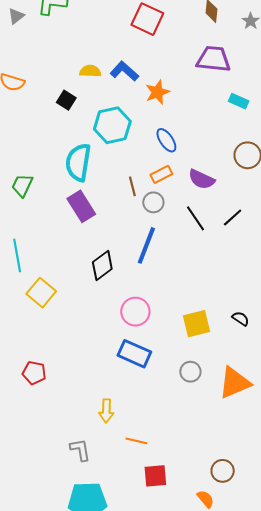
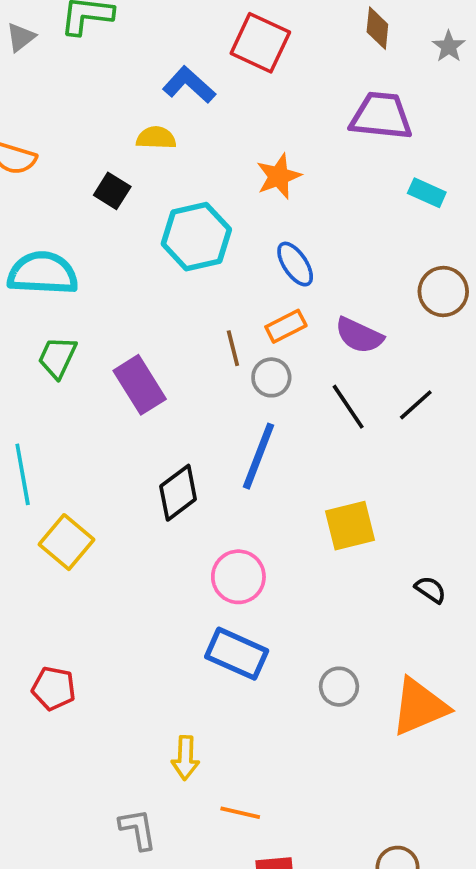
blue L-shape: (124, 71) -> (189, 85), moved
cyan semicircle: (78, 162) -> (43, 273), moved, turned 84
green trapezoid: (22, 185) -> (57, 357), moved
yellow square: (196, 324) -> (350, 526), moved

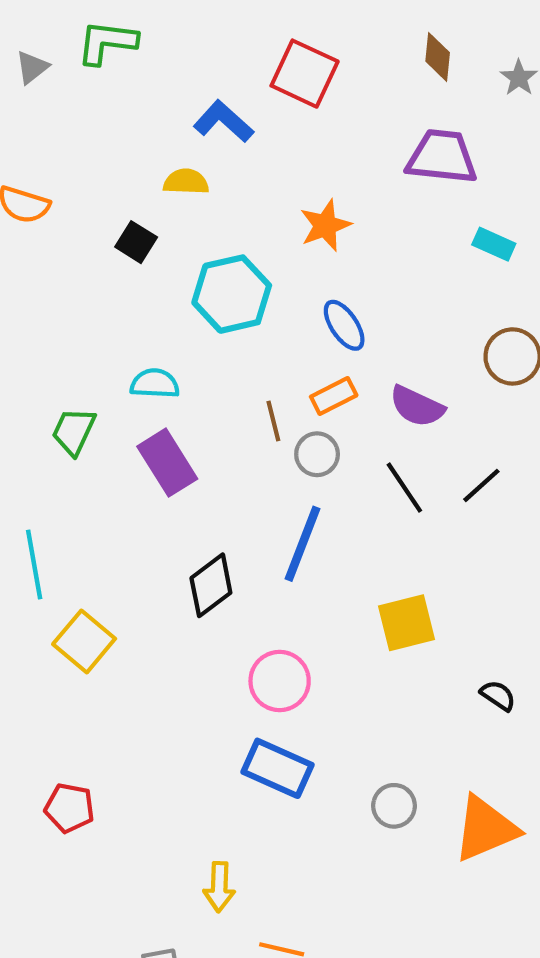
cyan semicircle: (43, 273) -> (155, 384), moved, size x0.6

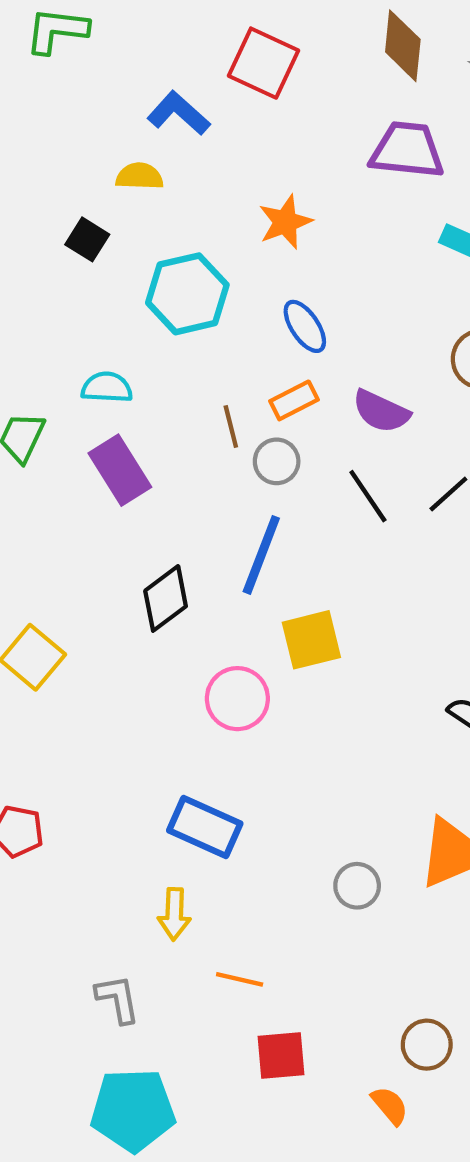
brown diamond: (438, 57) -> (403, 46), size x1.4
yellow square: (406, 623) -> (311, 640), moved
blue rectangle: (278, 768) -> (205, 827), moved
gray circle: (394, 806) -> (357, 886), moved

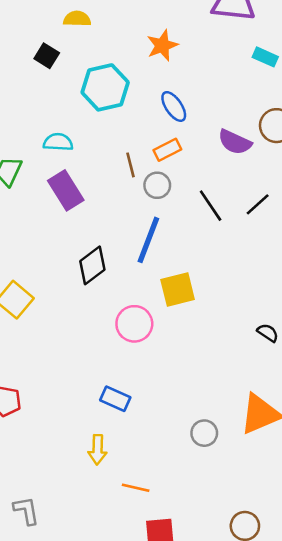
purple semicircle: (381, 411) -> (235, 142), moved
blue rectangle: (205, 827) -> (115, 399), size x0.7
gray L-shape: (118, 999) -> (26, 511), moved

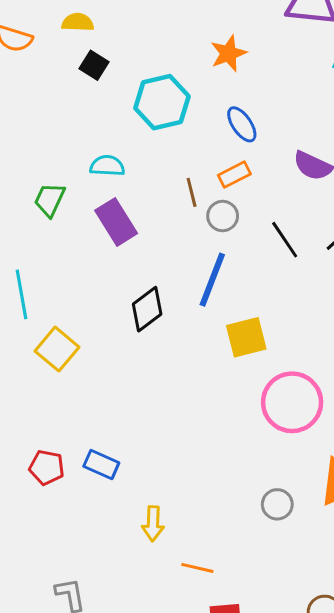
yellow semicircle: (77, 19) -> (78, 22), moved
pink circle: (134, 324) -> (292, 402), moved, size x1.4
blue rectangle: (115, 399) -> (101, 464), moved

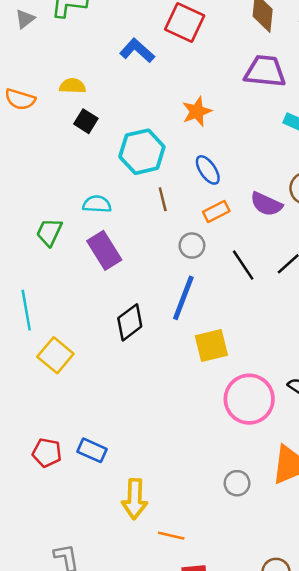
orange rectangle: (234, 175) -> (216, 211), moved
brown line: (192, 192) -> (163, 199), moved
yellow arrow: (153, 524) -> (135, 499), size x1.4

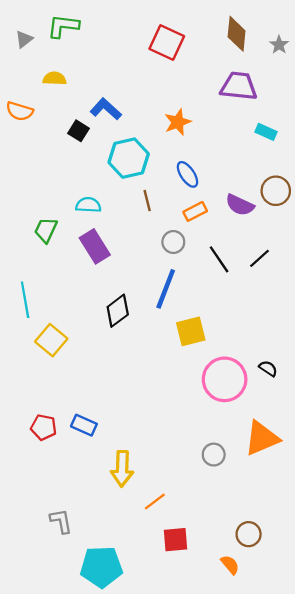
blue L-shape: (137, 51) -> (106, 109), moved
yellow semicircle: (72, 86) -> (55, 78), moved
orange line: (171, 536) -> (155, 501), turned -50

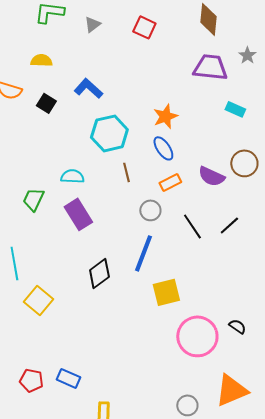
gray triangle: (24, 39) -> (92, 24), moved
red square: (167, 43) -> (144, 27), size x0.7
gray star: (279, 45) -> (247, 55), moved
orange star: (178, 122) -> (165, 116), moved
black square: (78, 131) -> (46, 103), moved

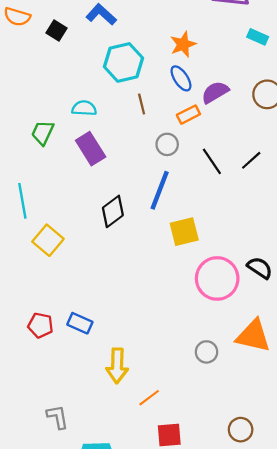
purple semicircle: (211, 176) -> (215, 92), moved, turned 124
black semicircle: (237, 326) -> (260, 268), size x1.4
orange triangle: (231, 390) -> (253, 336), turned 36

